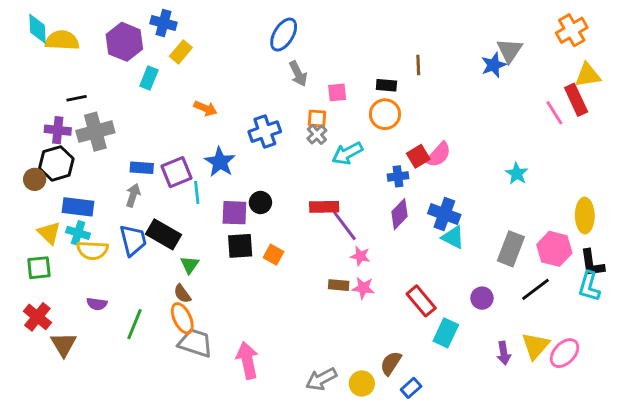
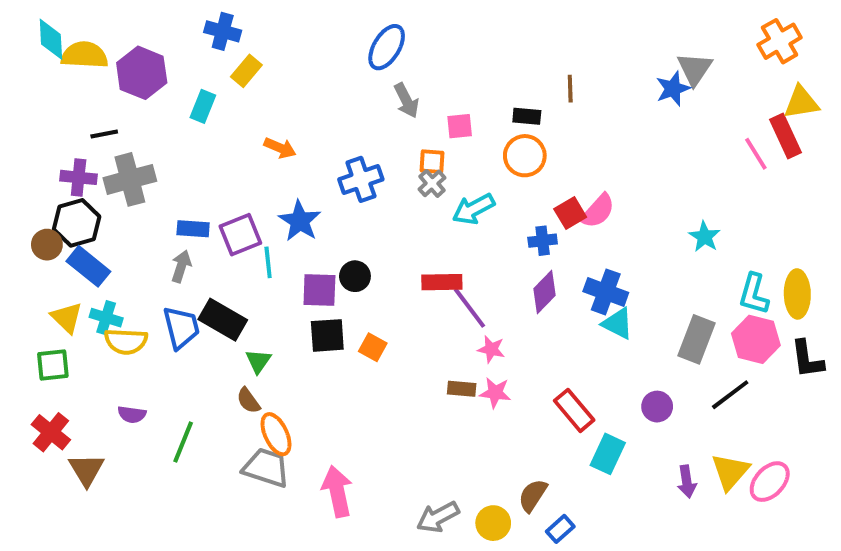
purple hexagon: (124, 42) -> (142, 73), moved
blue rectangle: (78, 207) -> (88, 266), moved, turned 32
cyan L-shape: (589, 286) -> (754, 294), moved
orange ellipse: (182, 318) -> (276, 434), moved

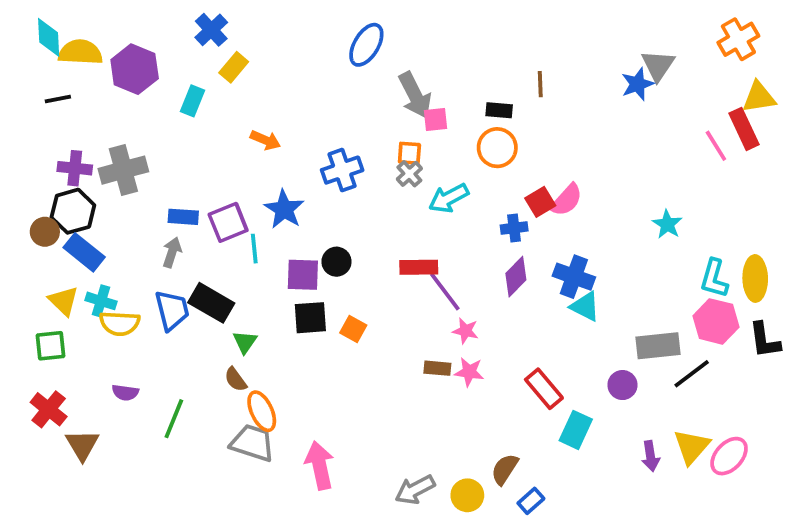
blue cross: (223, 31) -> (211, 30), turned 32
gray arrow: (406, 100) -> (415, 95), moved, size x1.4
black line: (104, 134) -> (58, 99), moved
gray rectangle: (697, 339) -> (658, 346), moved, turned 63

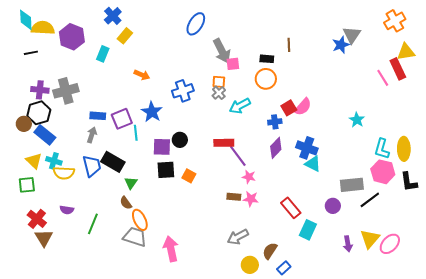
red cross: (49, 409) -> (37, 219), moved
gray arrow: (415, 490) -> (238, 237), moved

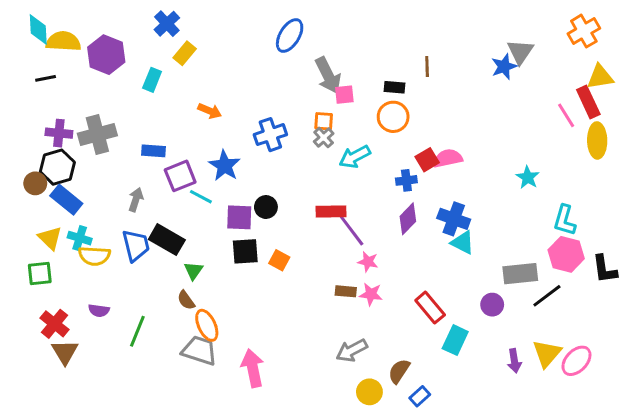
pink semicircle: (303, 107) -> (448, 158), turned -144
blue rectangle: (98, 116) -> (154, 151), moved
cyan line: (136, 133) -> (201, 197), turned -56
yellow ellipse: (404, 149) -> (597, 140), moved

